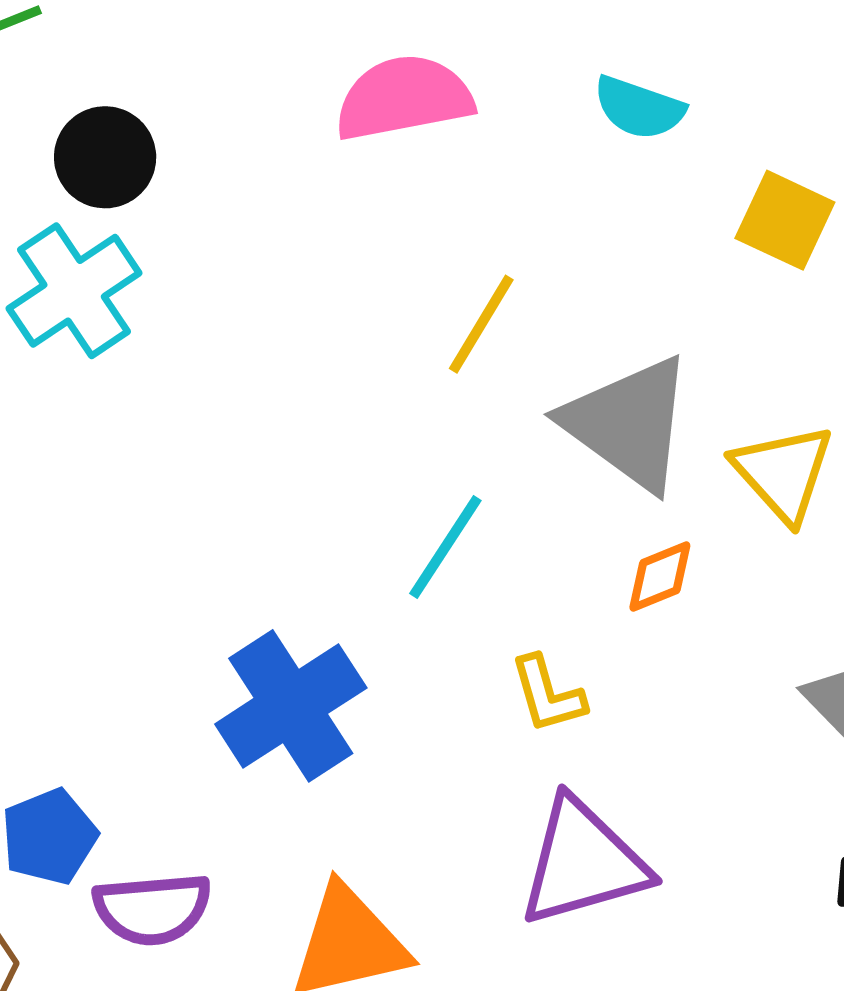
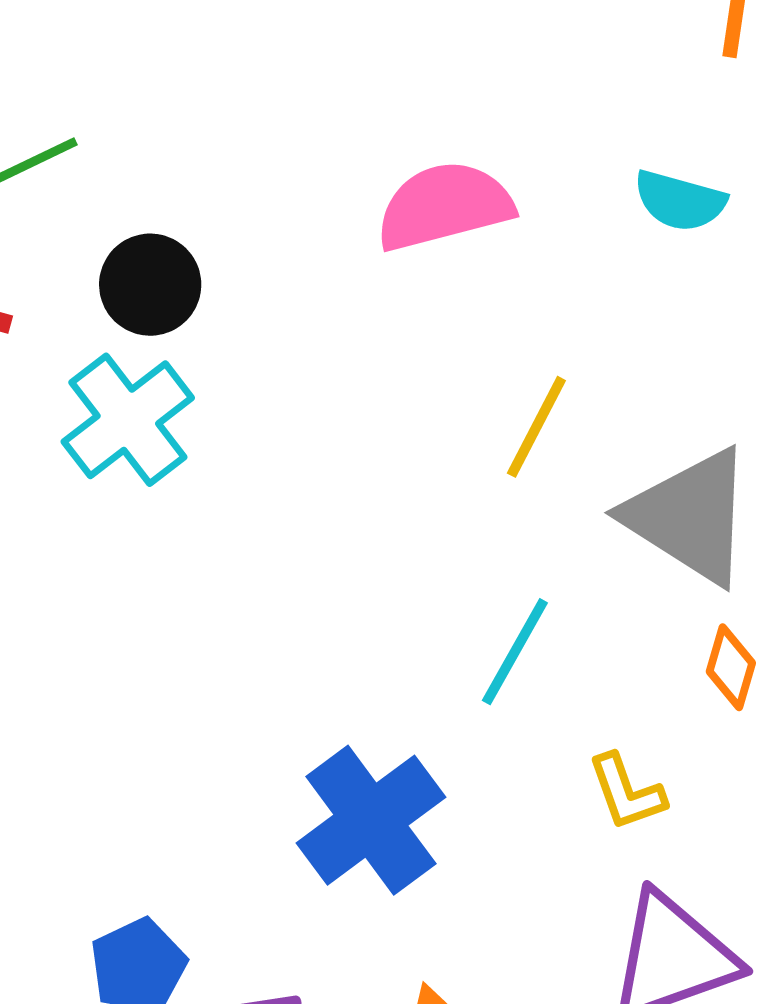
orange diamond: (660, 577) -> (731, 667), turned -48

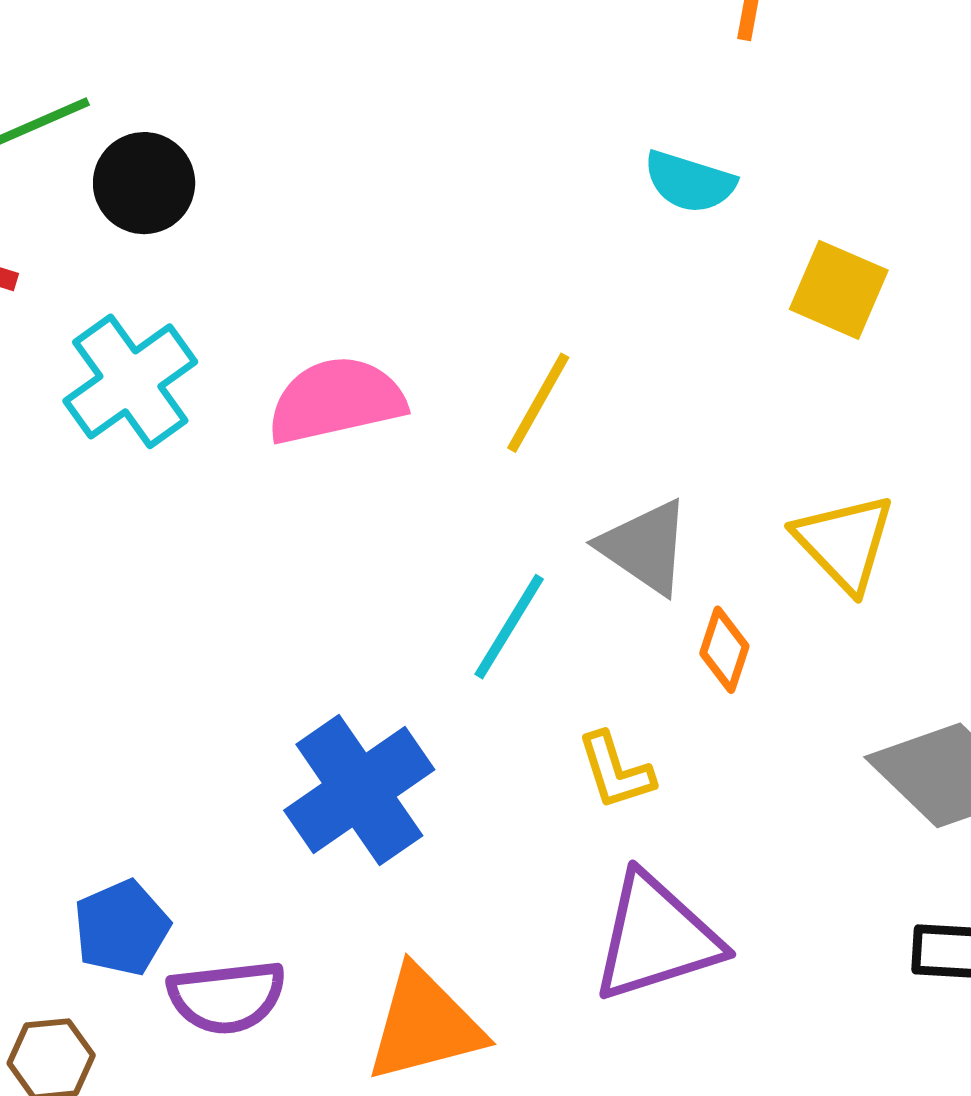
pink semicircle: (444, 206) -> (336, 400), moved
black circle: (150, 285) -> (144, 183), moved
gray triangle: (690, 516) -> (645, 547), moved, size x0.7

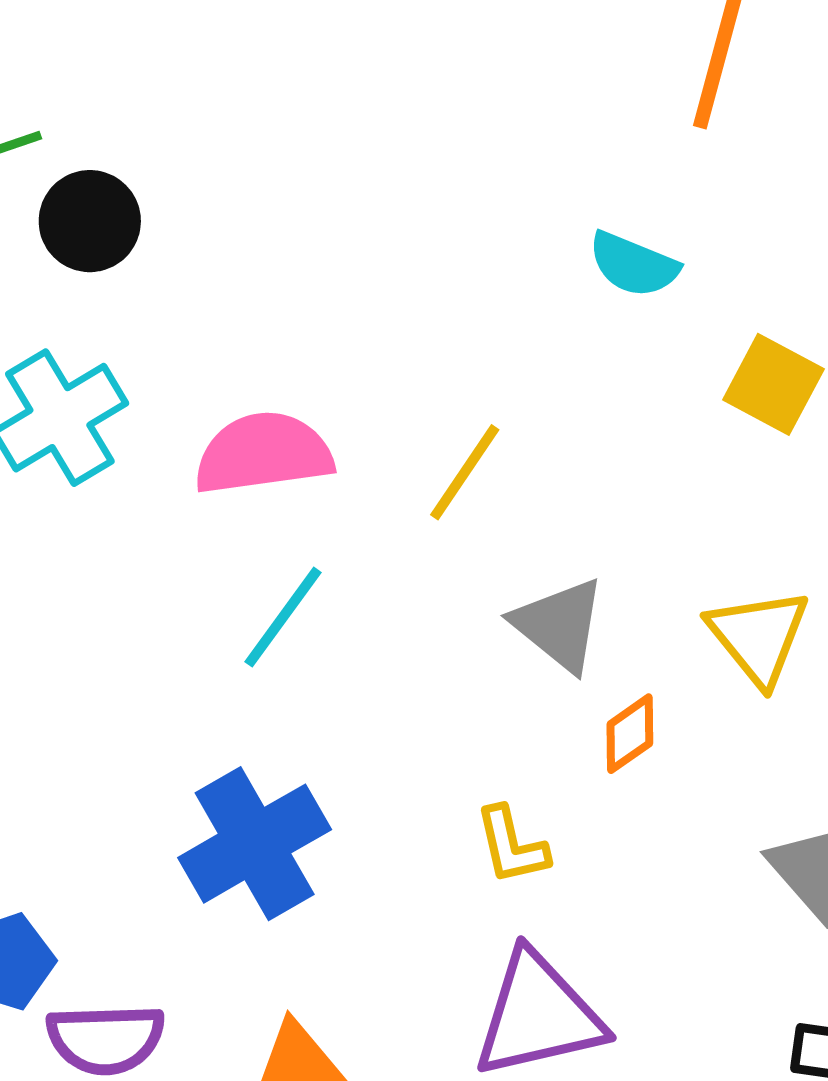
cyan line: (509, 627) -> (283, 617), moved
orange diamond: (724, 650) -> (630, 734), turned 32

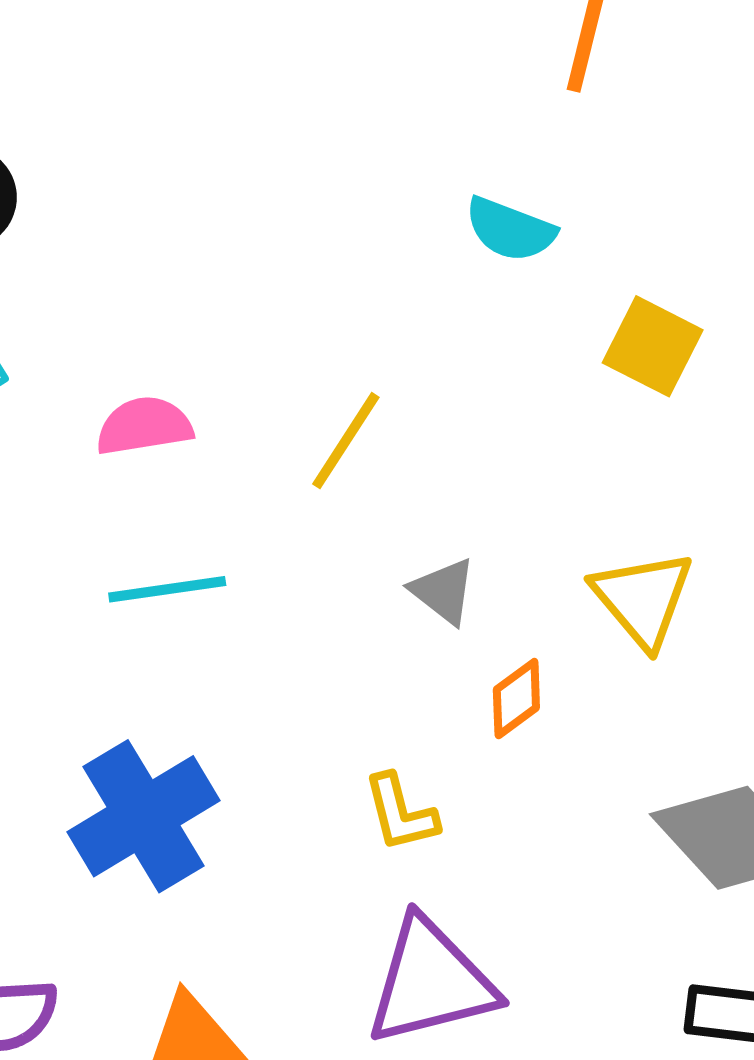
pink semicircle: (263, 453) -> (144, 426), size x0.7
cyan line: (283, 617) -> (167, 589), turned 47
gray triangle: (559, 625) -> (443, 591), size x0.7

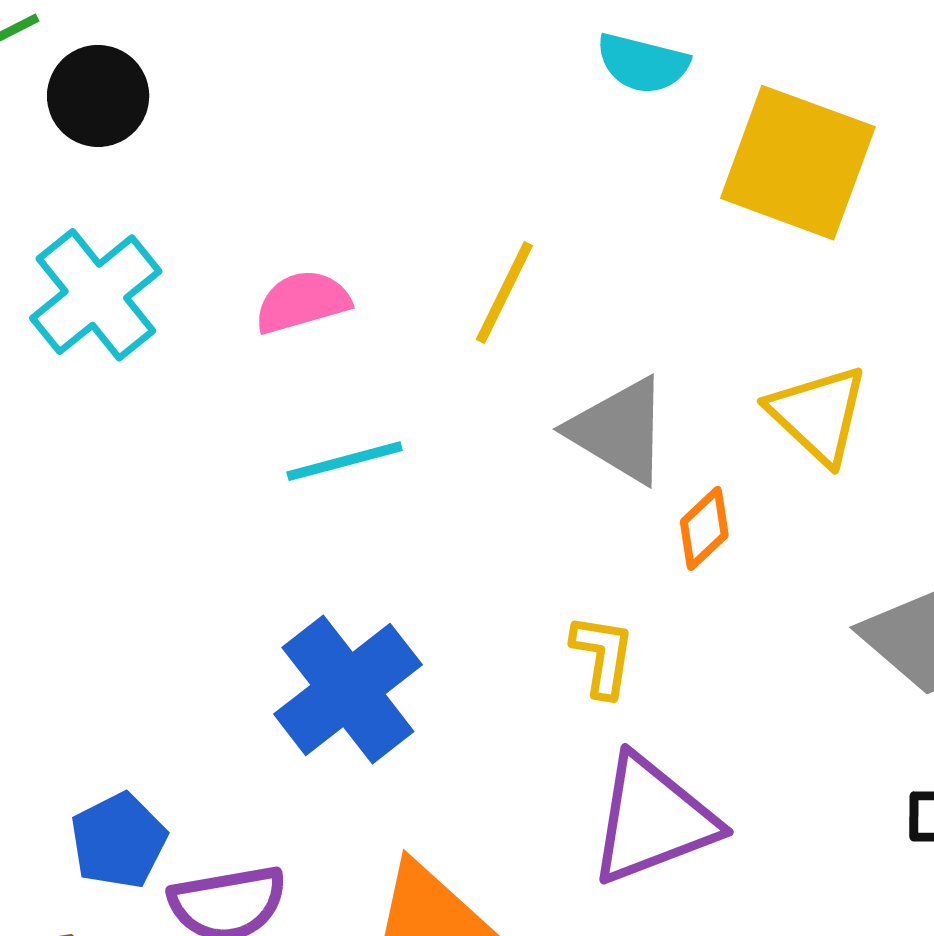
yellow square: (653, 346) -> (798, 163), size x1.6
gray triangle: (443, 591) -> (619, 430), size x1.6
yellow L-shape: (401, 813) -> (603, 656), turned -150

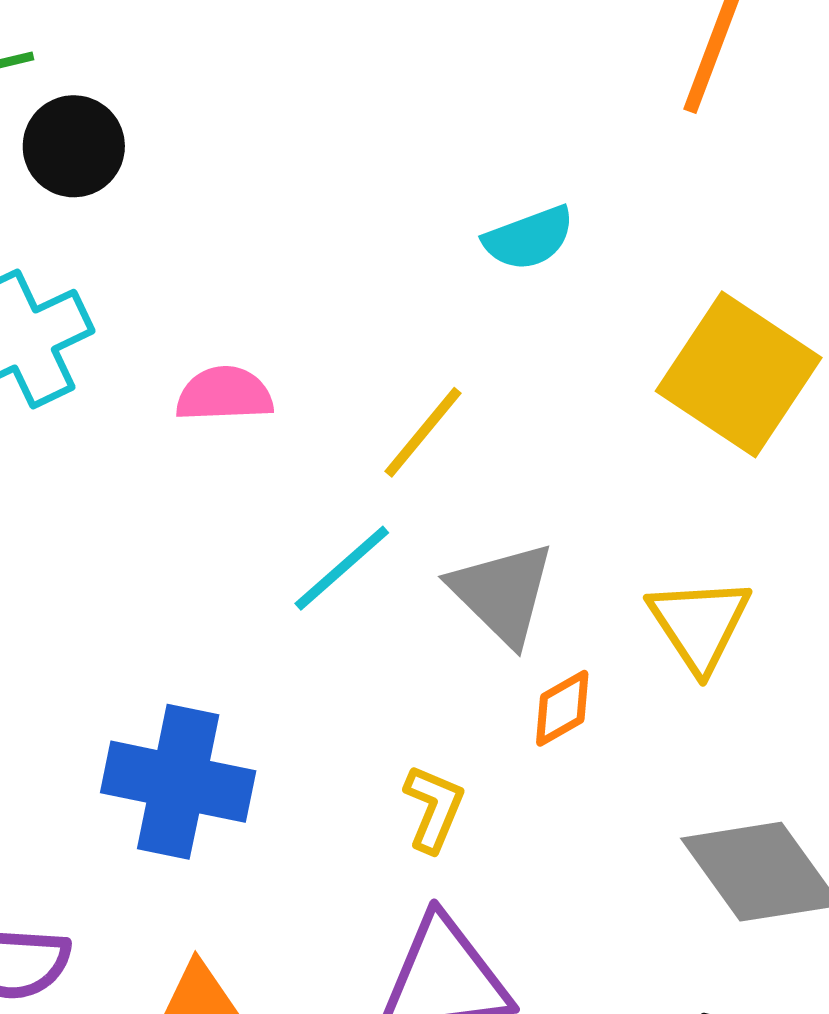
cyan semicircle: (643, 63) -> (529, 238), moved, turned -48
cyan line: (345, 461) -> (342, 568), moved, turned -40
blue cross: (348, 689) -> (178, 782), turned 36

